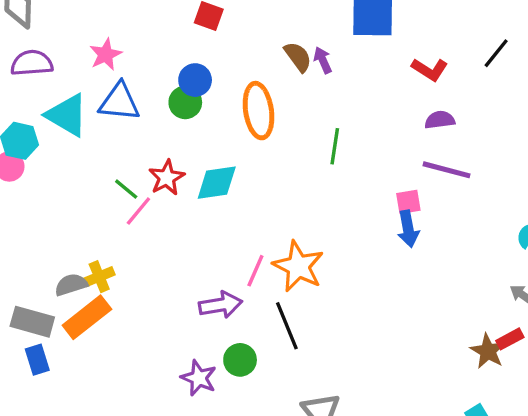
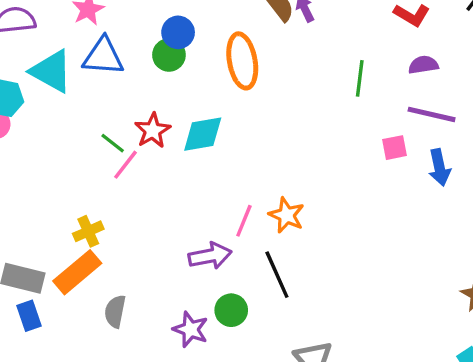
green line: (335, 146) -> (360, 78), moved
blue arrow: (408, 229) -> (439, 167), moved
orange star: (298, 266) -> (287, 215), size x0.7
gray semicircle: (71, 285) -> (115, 311), moved, turned -60

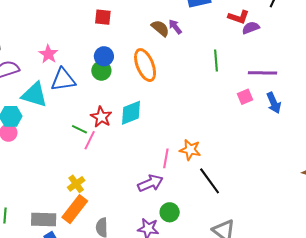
purple semicircle: (423, 65) -> (251, 28), moved
black line: (277, 275) -> (210, 181), moved

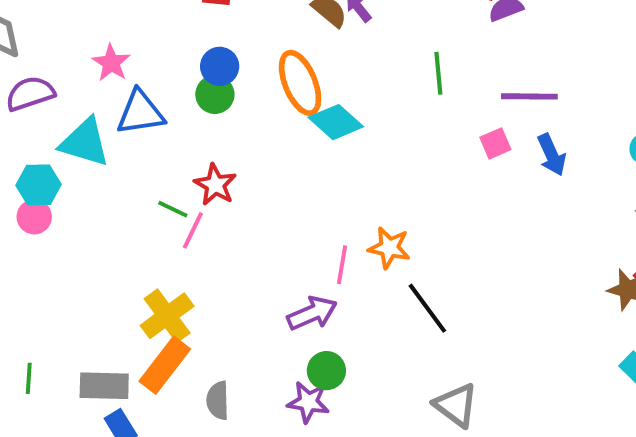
cyan diamond: (131, 113) -> (336, 122), moved, turned 64
yellow cross: (76, 184) -> (167, 316), size x1.5
green circle: (170, 212) -> (326, 371), moved

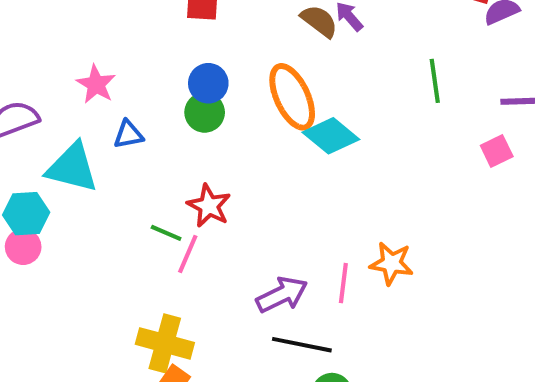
blue triangle: (140, 113) -> (128, 134), size x0.6
black line: (427, 308) -> (302, 345), moved, turned -40
purple arrow: (312, 313) -> (282, 295), moved
yellow cross: (167, 316) -> (165, 343), turned -36

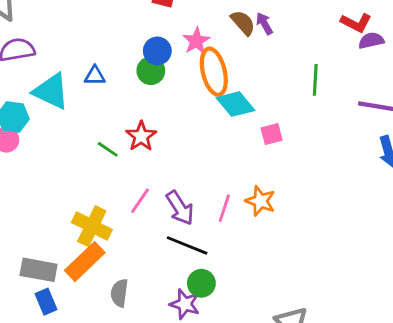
pink star: (96, 84) -> (196, 41), moved
pink square: (497, 151) -> (272, 134), moved
pink line: (188, 254) -> (140, 201), moved
purple arrow: (282, 295) -> (180, 208), turned 72

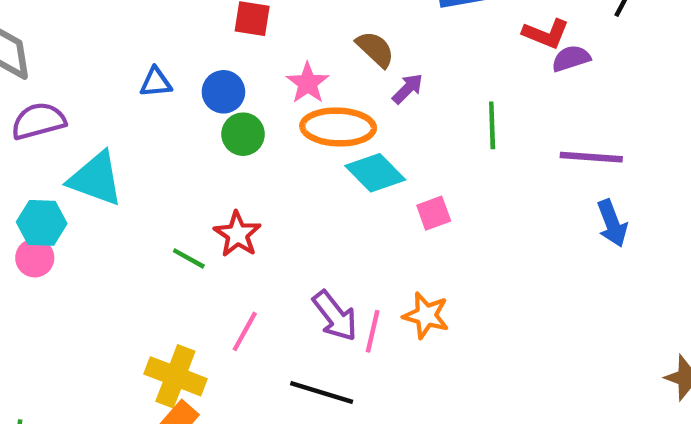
purple arrow: (264, 23) -> (408, 89), moved, turned 80
blue circle: (157, 51) -> (223, 92), moved
orange ellipse: (214, 72) -> (338, 127), turned -69
blue triangle: (95, 76) -> (156, 82), moved
purple arrow: (180, 208) -> (335, 316), moved

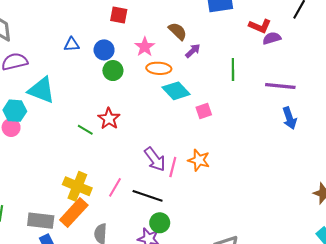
orange ellipse: (338, 127) -> (159, 68), size x0.7
pink line: (245, 331) -> (115, 187), moved

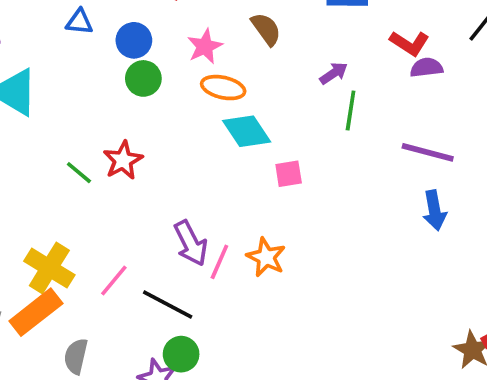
purple arrow: (193, 51) -> (334, 73), moved

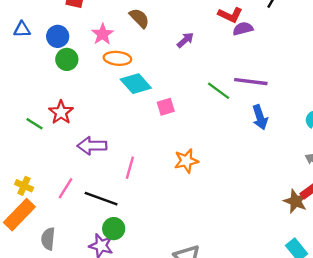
green line: (351, 111) -> (219, 91), moved, turned -55
purple arrow: (191, 243) -> (92, 146), moved, turned 124
orange star: (266, 257) -> (186, 161), moved, turned -30
yellow cross: (49, 268) -> (24, 186), size x0.6

